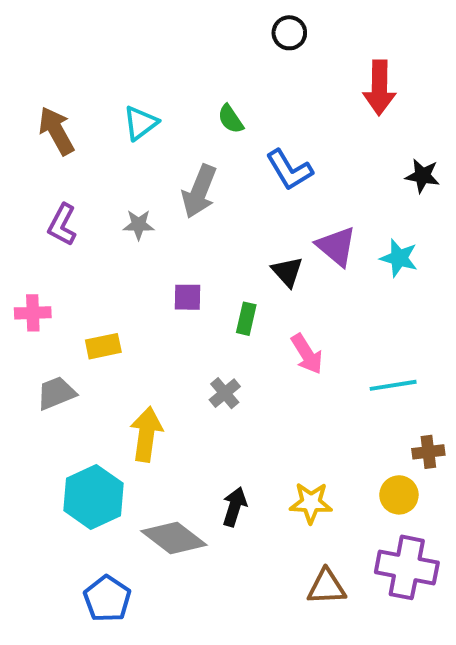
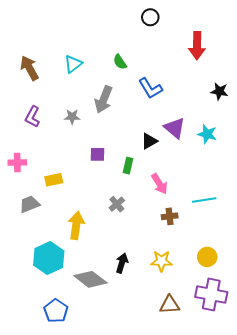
black triangle: (287, 272) -> (149, 141), turned 42
brown cross: (428, 452) -> (170, 216), moved

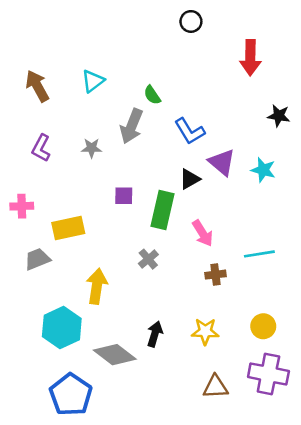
green semicircle: (120, 62) -> (152, 95), moved
blue L-shape: (150, 88) -> (190, 131), moved
green rectangle: (128, 166) -> (163, 210), size x1.8
yellow rectangle: (54, 180) -> (68, 228), size x1.4
blue pentagon: (56, 311) -> (71, 395), size x1.4

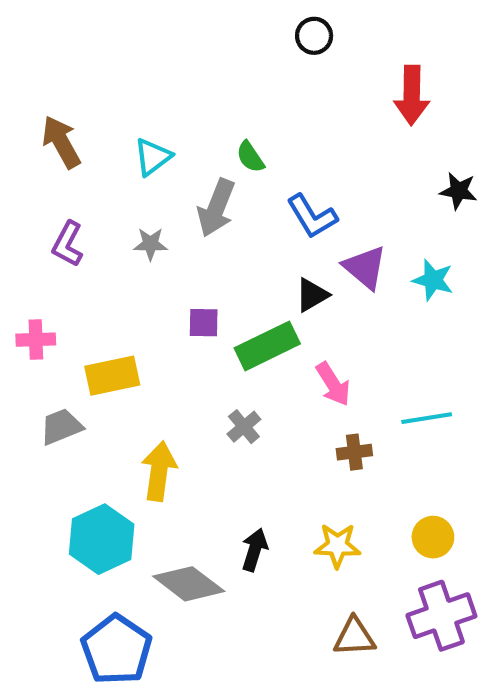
cyan triangle: (93, 81) -> (153, 157), moved
green rectangle: (163, 210) -> (267, 346), turned 51
purple cross: (268, 374) -> (441, 616), turned -30

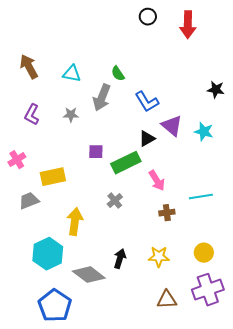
red arrow: (412, 95) -> (188, 25), moved
cyan triangle: (153, 157) -> (72, 74), turned 48
pink cross: (36, 340) -> (17, 160), turned -30

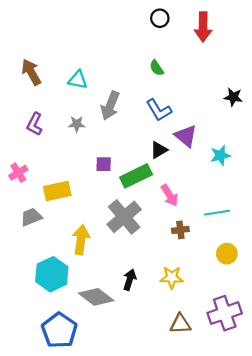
green semicircle: (118, 74) -> (157, 68), moved
cyan star: (204, 132) -> (220, 155), moved, turned -30
gray cross: (115, 201) -> (124, 217), size x2.0
yellow circle: (204, 253) -> (227, 254), moved

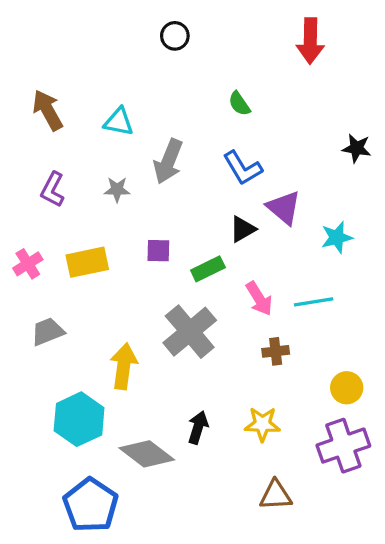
black circle: (160, 18) -> (175, 36), moved
green rectangle: (136, 176) -> (208, 269), size x0.7
yellow rectangle: (57, 191) -> (87, 262), moved
cyan line: (217, 213) -> (314, 302), moved
purple cross: (225, 313) -> (343, 446), moved

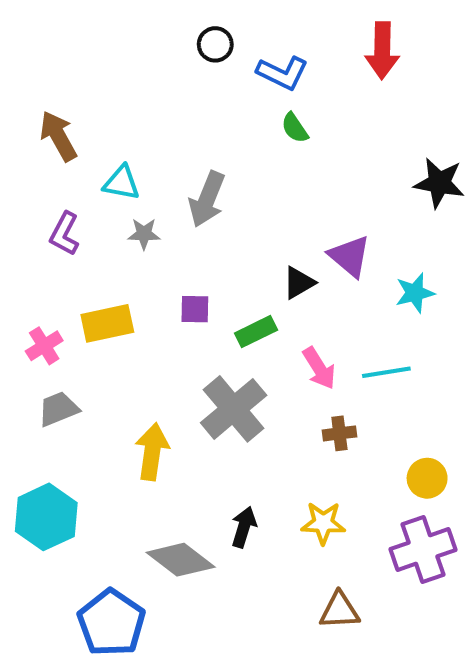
cyan triangle: (119, 122) -> (122, 183), moved
black star: (357, 148) -> (439, 183), size x1.4
blue L-shape: (243, 168) -> (282, 73), moved, turned -33
pink cross: (28, 264) -> (44, 346), moved
cyan hexagon: (79, 419) -> (46, 517), moved

